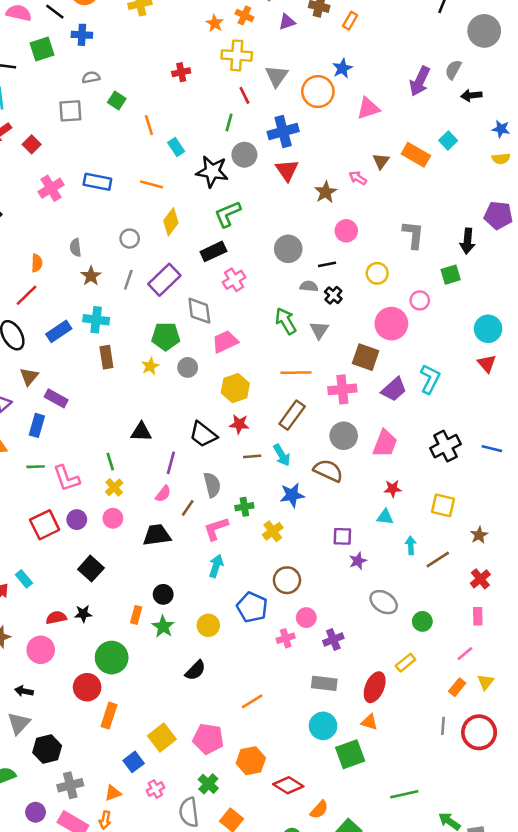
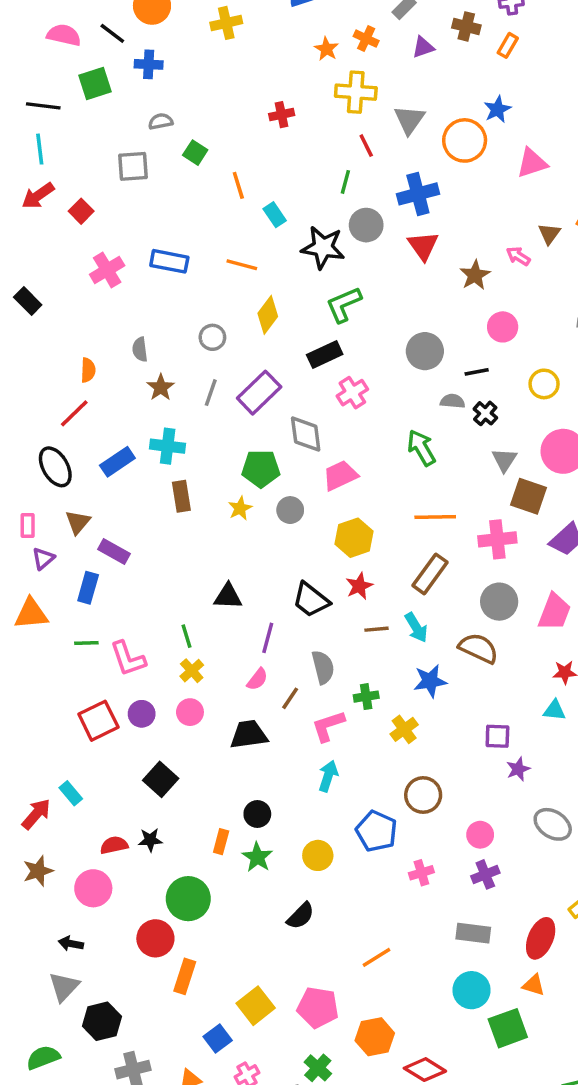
gray triangle: (319, 330) -> (504, 460), moved
red star: (239, 424) -> (359, 586), turned -30
pink circle: (306, 618) -> (480, 835), moved

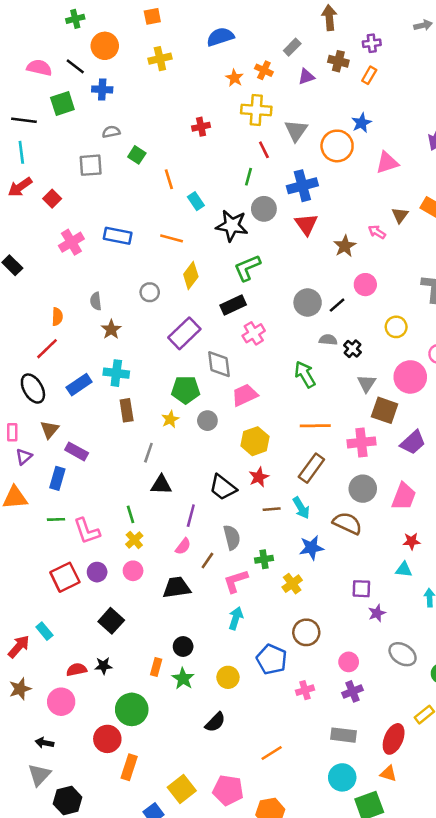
black line: (477, 372) -> (337, 305), moved, turned -30
gray line: (211, 393) -> (148, 453), moved

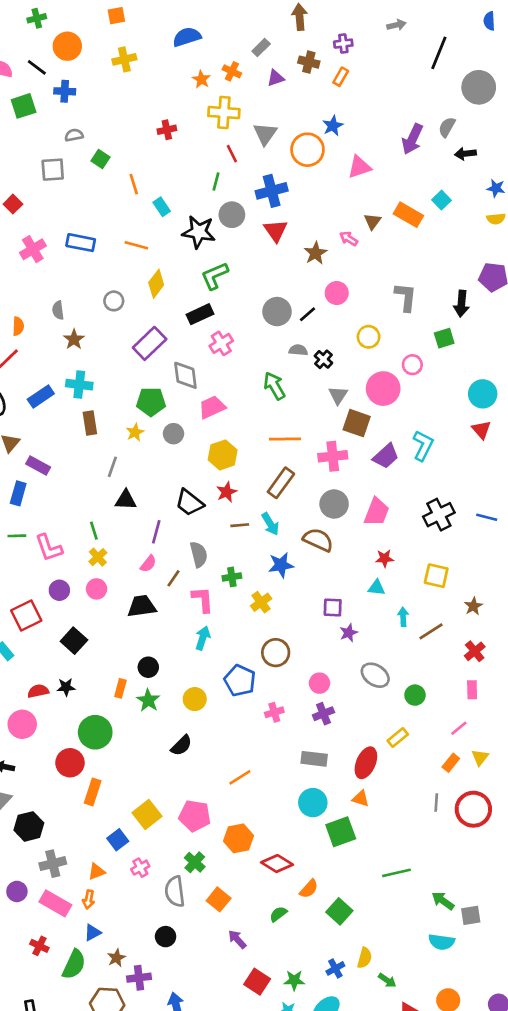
red square: (65, 577) -> (26, 615), moved
pink L-shape: (236, 581) -> (203, 600), turned 104

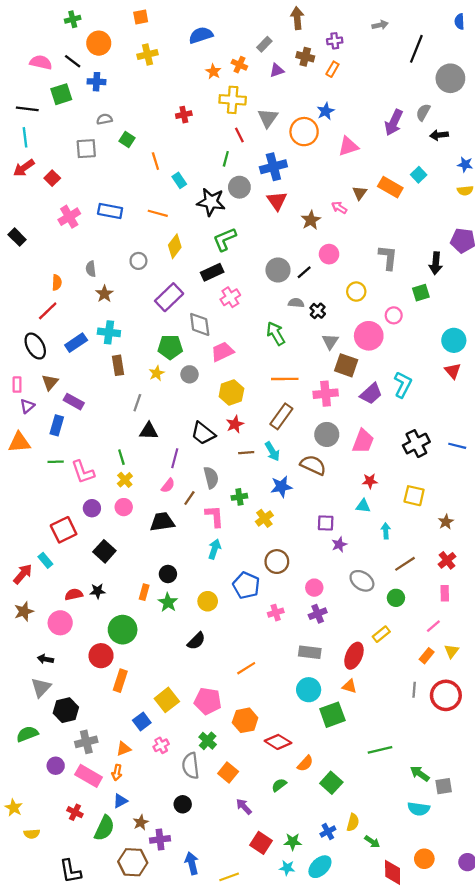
brown line: (431, 631) -> (405, 564), moved

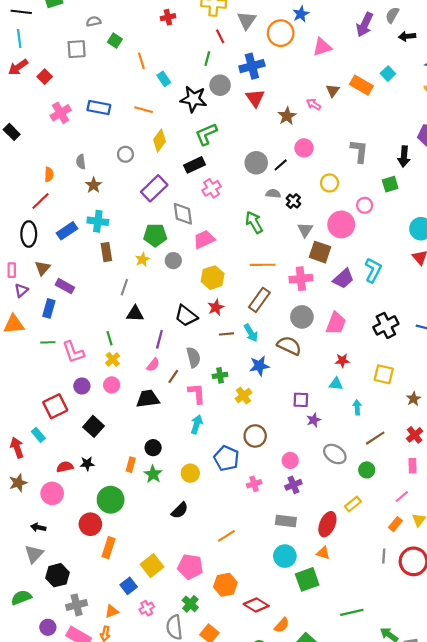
black ellipse: (35, 346) -> (29, 234), turned 30
red arrow: (23, 574) -> (17, 448), turned -60

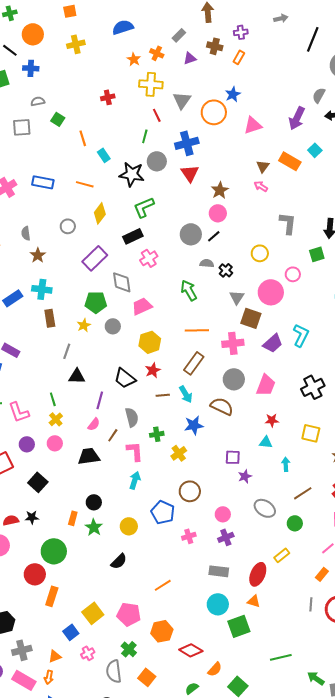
purple arrow: (365, 25) -> (297, 118), moved
pink arrow: (314, 104) -> (261, 186), moved
pink circle: (304, 148) -> (218, 213), moved

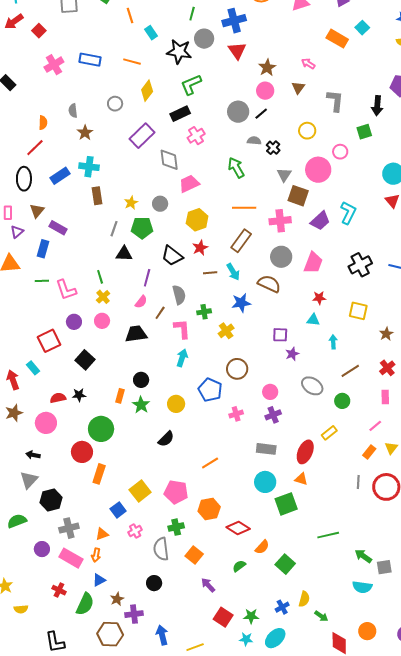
brown triangle: (263, 166) -> (298, 88), moved
green pentagon: (96, 302) -> (142, 228), moved
green cross: (129, 649) -> (176, 527), turned 35

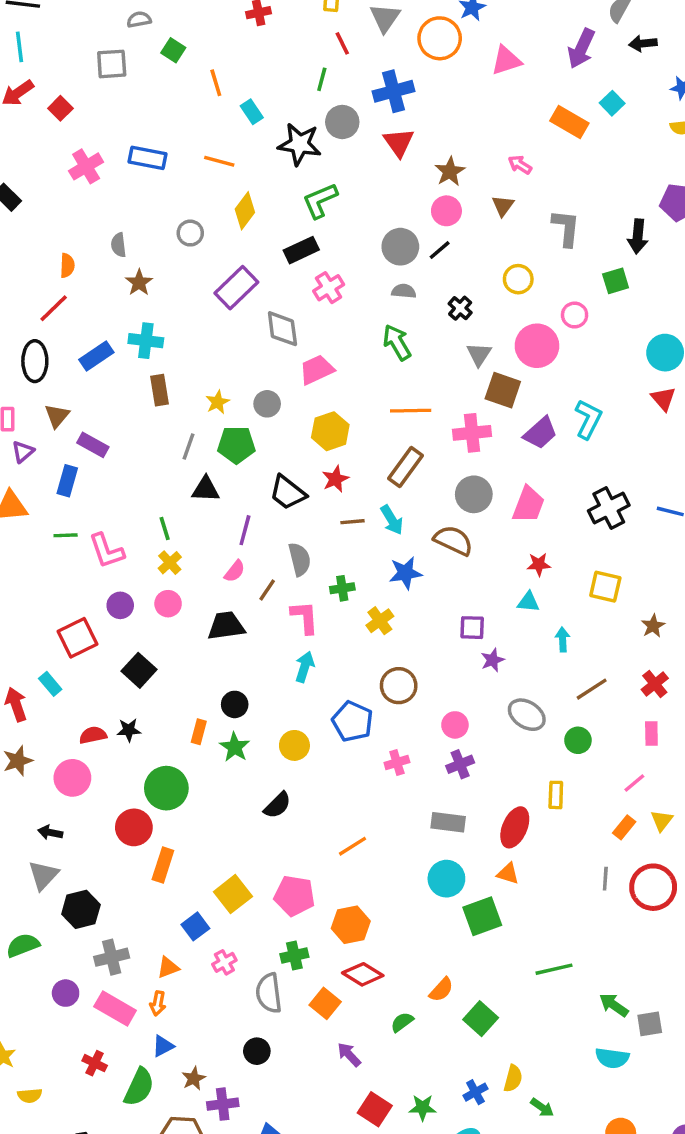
gray semicircle: (254, 141) -> (404, 291), moved
yellow rectangle: (329, 433) -> (556, 795), turned -49
red diamond: (238, 528) -> (363, 974), moved

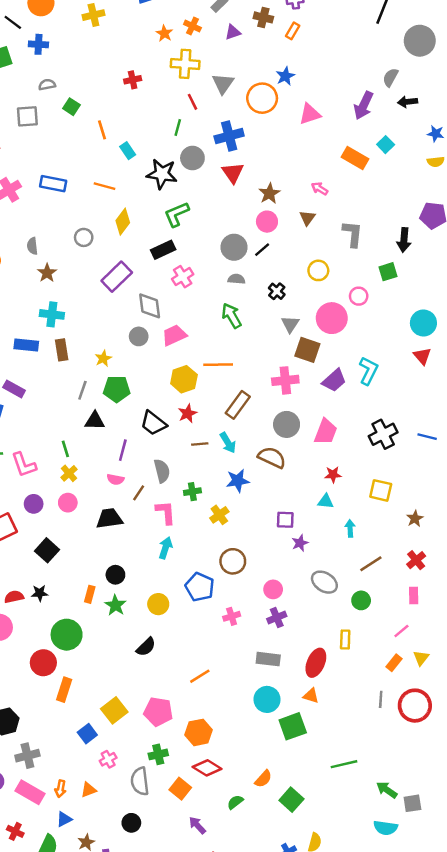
blue rectangle: (96, 356) -> (26, 345), moved, turned 40
gray circle: (267, 404) -> (139, 336), moved
orange line: (411, 411) -> (218, 365), moved
pink semicircle: (235, 571) -> (115, 479), turned 63
orange triangle: (168, 967) -> (89, 790), moved

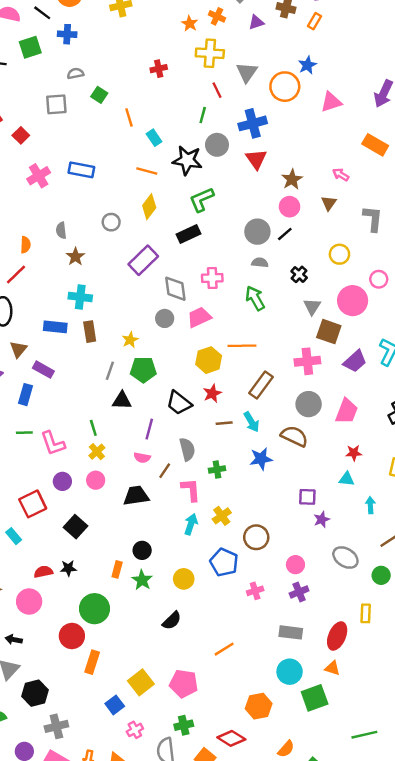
orange line: (104, 186) -> (147, 171), moved
pink cross: (183, 277) -> (212, 278), moved, turned 30
yellow cross: (219, 515) -> (222, 516), moved
orange hexagon: (199, 732) -> (259, 706), moved

